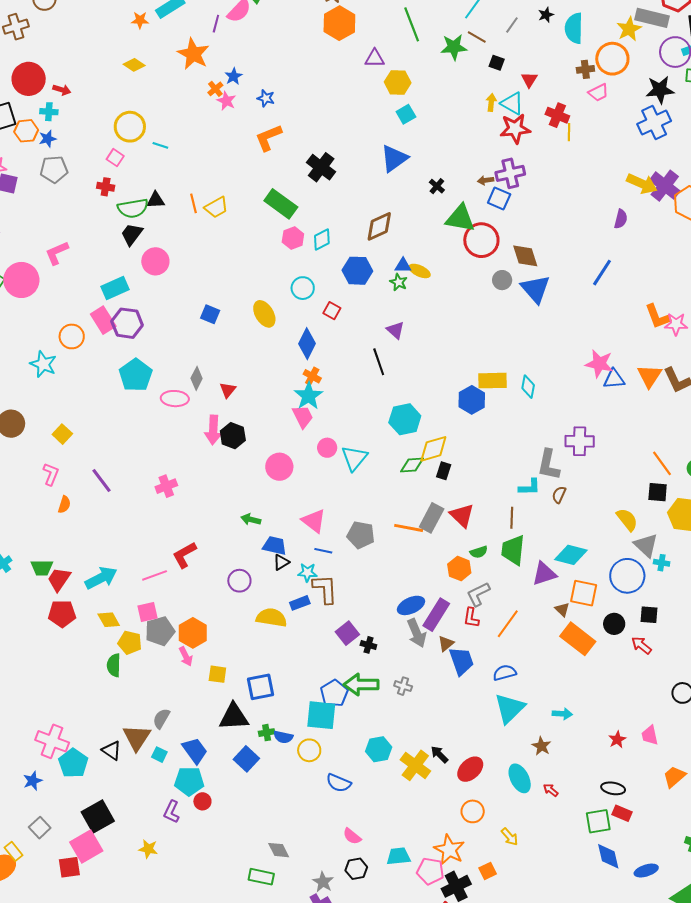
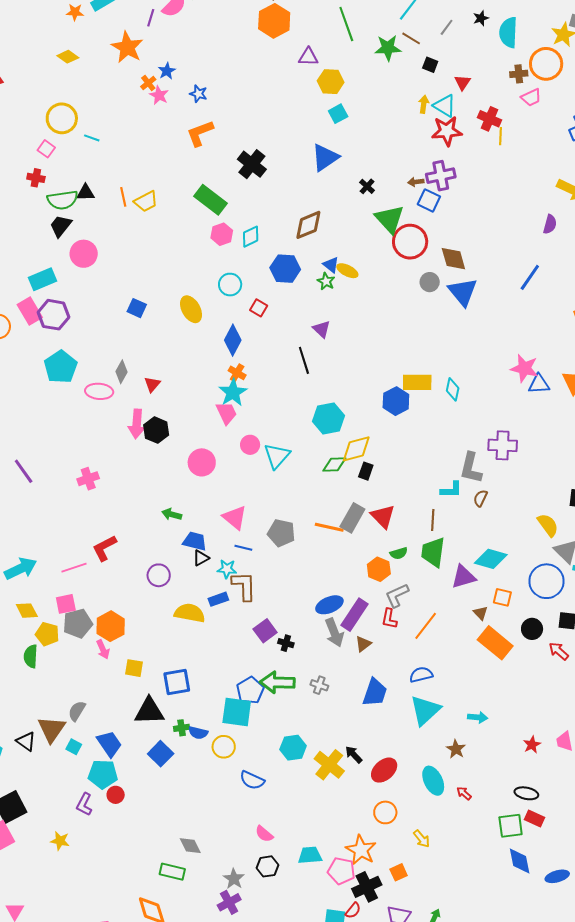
green triangle: (460, 218) -> (389, 219), turned 36
blue triangle: (403, 266) -> (331, 265), turned 36
orange square: (584, 593) -> (502, 597), size x0.7
blue trapezoid: (461, 661) -> (375, 693), moved, turned 36

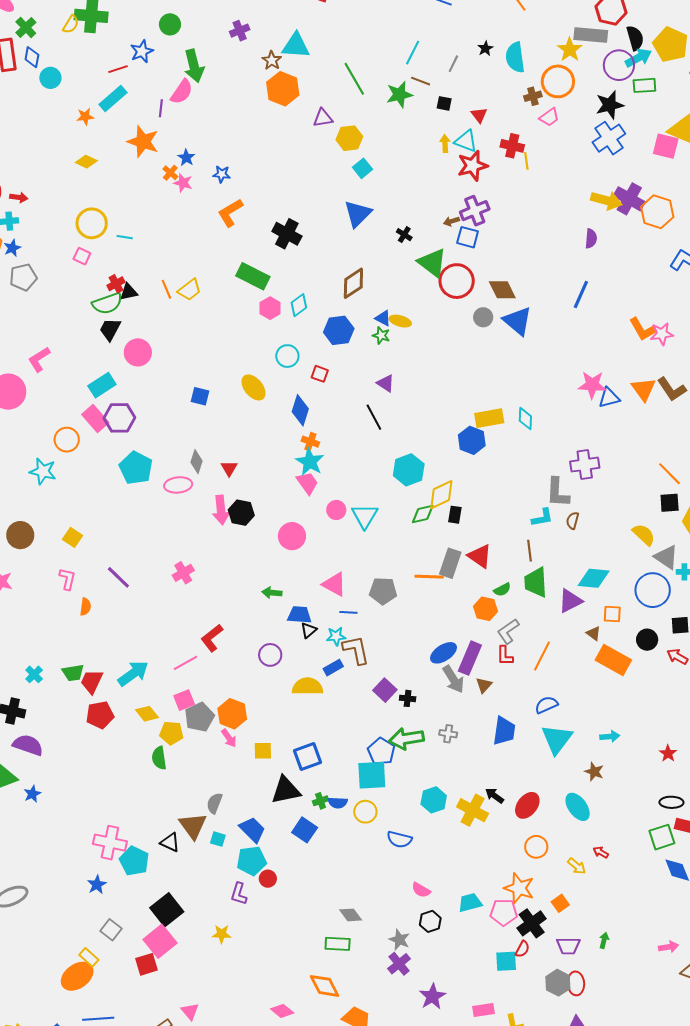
red cross: (36, 178) -> (116, 284), moved, turned -30
red arrow: (464, 793) -> (601, 852), moved

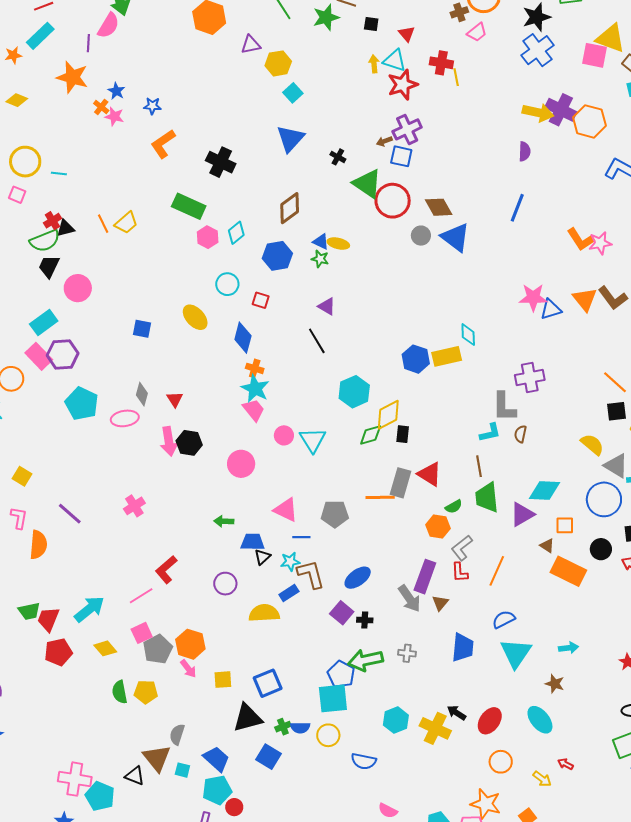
yellow rectangle: (489, 418) -> (447, 356), moved
orange semicircle: (85, 607) -> (38, 545), size x1.6
blue ellipse: (443, 653) -> (358, 578), moved
yellow pentagon: (171, 733) -> (146, 692), moved

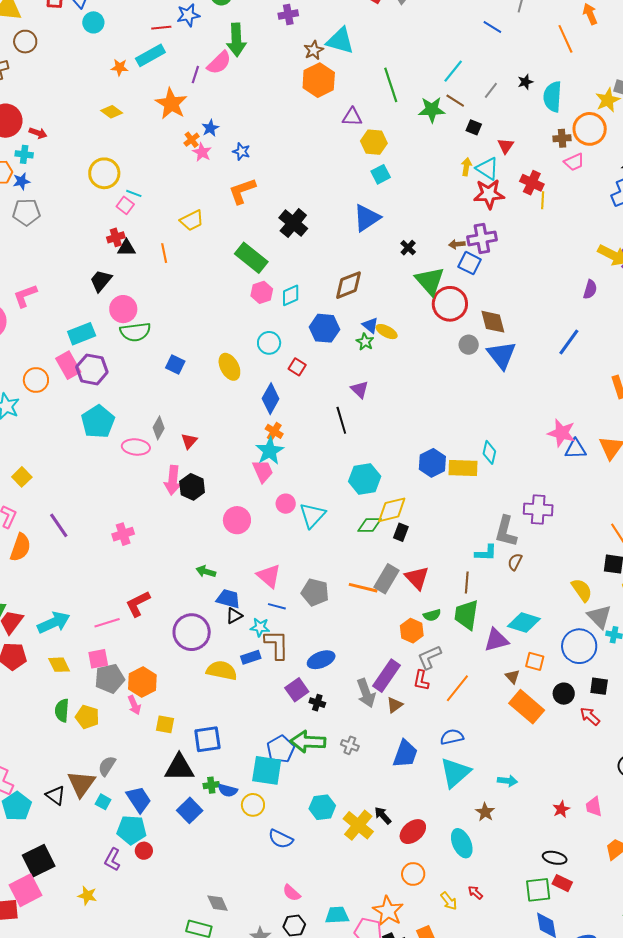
pink square: (17, 195) -> (125, 205), moved
yellow trapezoid: (126, 223) -> (192, 220), moved
green semicircle: (45, 241) -> (135, 332), moved
purple circle: (225, 584) -> (192, 632), size x1.6

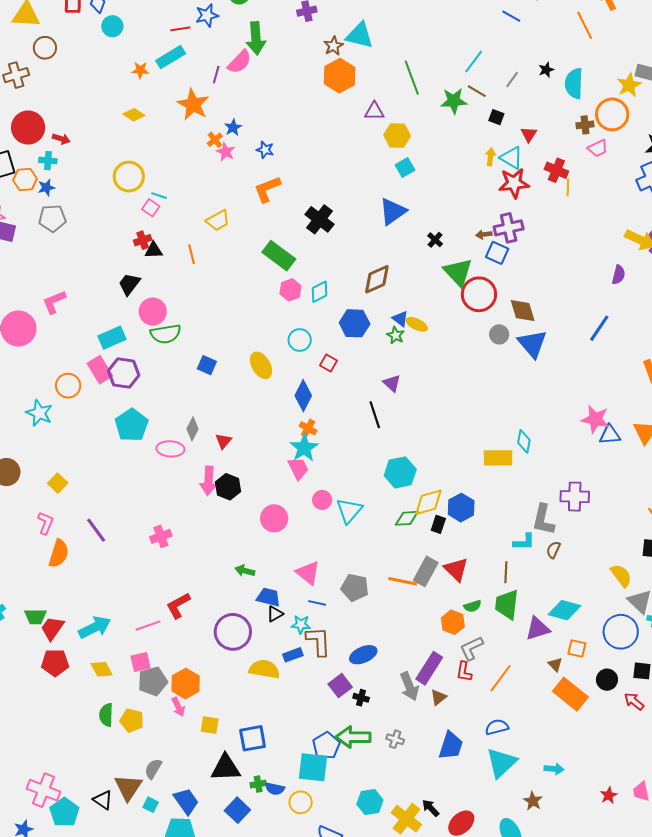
blue hexagon: (432, 463) -> (461, 508), moved

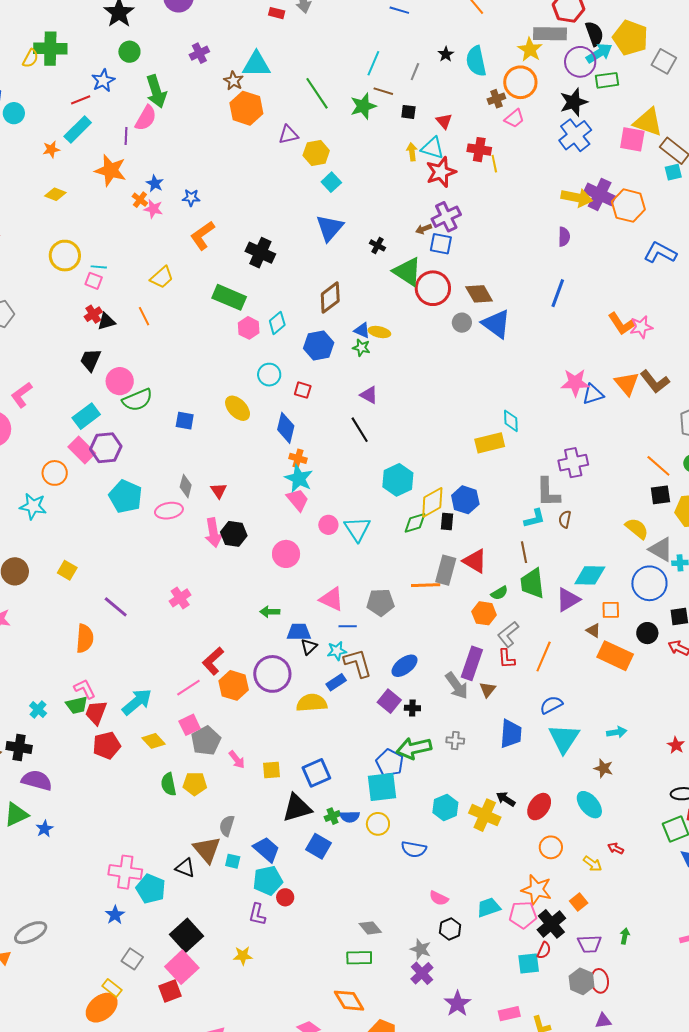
pink L-shape: (46, 523) -> (85, 689), moved, turned -35
orange hexagon: (186, 684) -> (234, 685), moved

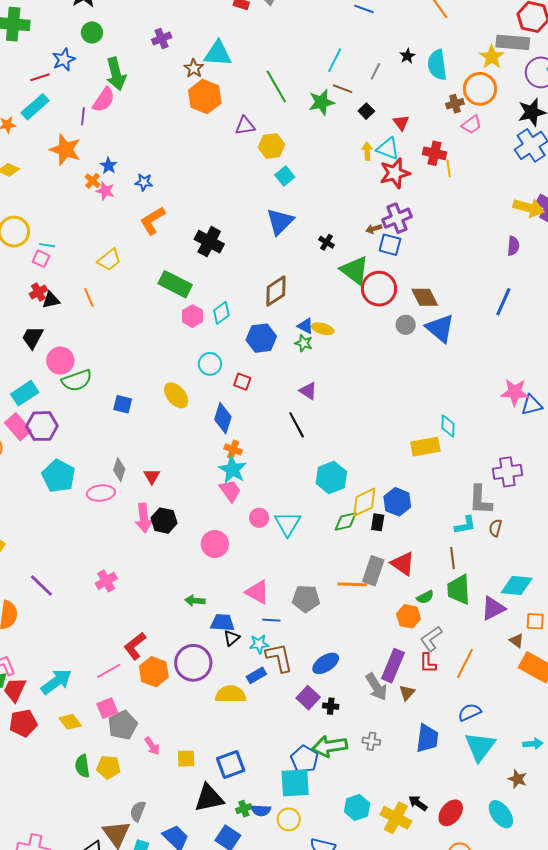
black square: (408, 112) -> (366, 111), turned 35

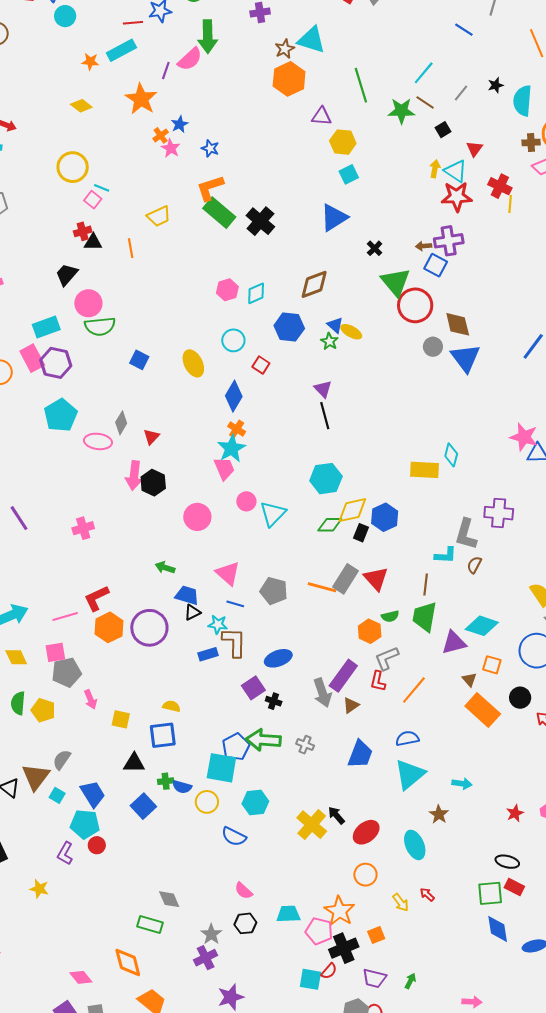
green rectangle: (175, 284) -> (219, 213), moved
black line: (297, 425) -> (325, 416), moved
yellow semicircle: (231, 694) -> (171, 706), moved, size x0.6
black triangle: (209, 798) -> (134, 763), size x0.7
cyan hexagon: (357, 808) -> (255, 803), moved

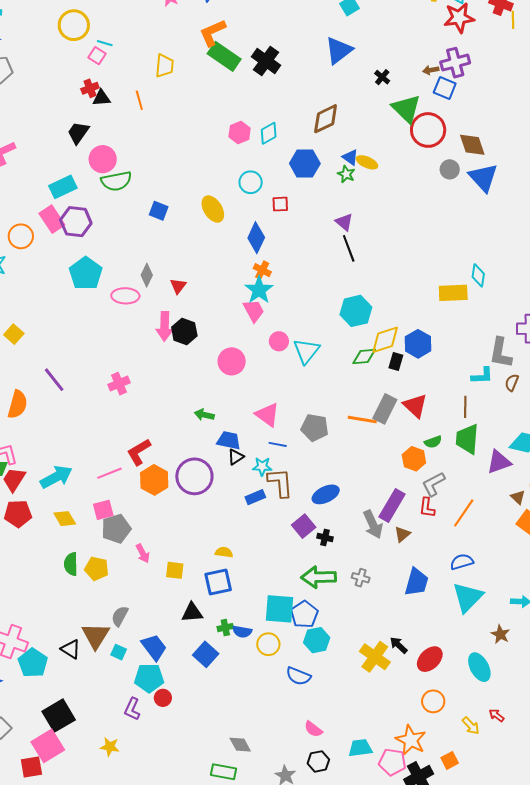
yellow trapezoid: (159, 216) -> (164, 66), turned -55
red square: (261, 365) -> (280, 204), turned -30
blue pentagon: (236, 747) -> (304, 614), moved

